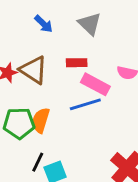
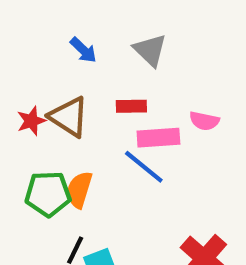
pink rectangle: (95, 84) -> (158, 138), turned -32
blue line: (85, 104) -> (144, 167), turned 56

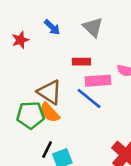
brown triangle: (69, 117) -> (50, 92), moved
red star: (31, 121) -> (20, 40), moved
orange semicircle: (79, 190) -> (50, 113), turned -60

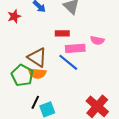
orange semicircle: (50, 113) -> (37, 73), turned -42
green pentagon: (30, 115) -> (22, 75), turned 30

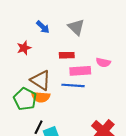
red star: (14, 16) -> (24, 48), moved
blue line: (68, 62) -> (73, 85), turned -35

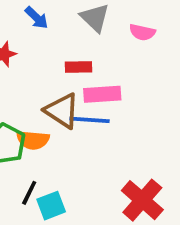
pink semicircle: (103, 62) -> (142, 32), moved
brown triangle: (41, 80) -> (62, 111), moved

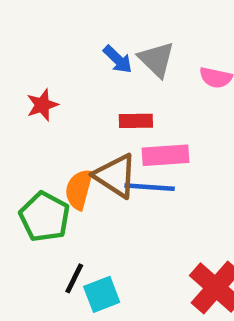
blue arrow: (37, 18) -> (118, 59), moved
orange semicircle: (33, 140) -> (79, 189), moved, turned 100

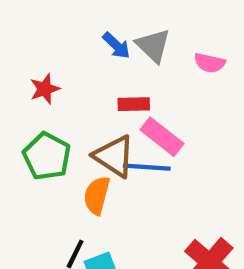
pink rectangle: (166, 155) -> (162, 137), turned 42
orange semicircle: (79, 189) -> (97, 195), moved
green pentagon: (45, 217) -> (47, 156), moved

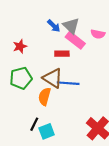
pink rectangle: (162, 137) -> (75, 40), moved
green pentagon: (47, 156) -> (21, 78), turned 30

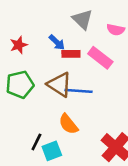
blue arrow: (54, 26) -> (57, 42), moved
pink rectangle: (75, 40) -> (100, 58), moved
orange semicircle: (45, 97) -> (68, 124), moved, turned -54

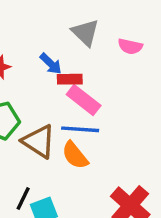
pink rectangle: (100, 58) -> (84, 100), moved
brown triangle: (59, 85) -> (39, 141), moved
orange semicircle: (68, 124) -> (75, 155), moved

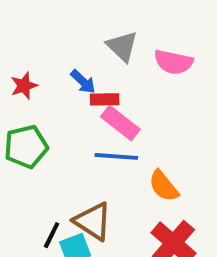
pink semicircle: (130, 46) -> (173, 62), size x1.4
brown triangle: (39, 141) -> (93, 221), moved
orange semicircle: (75, 155) -> (164, 186), moved

